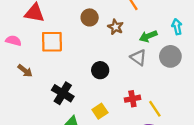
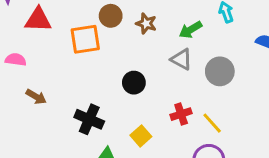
orange square: (52, 42) -> (85, 39), moved
gray circle: (170, 56) -> (220, 71), moved

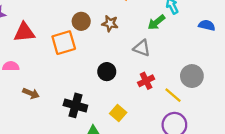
green arrow: (190, 30) -> (156, 22), moved
gray circle: (220, 71) -> (192, 76), moved
red cross: (181, 114) -> (146, 81), moved

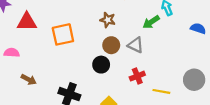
brown circle: (81, 21) -> (111, 45), moved
gray circle: (192, 76) -> (194, 80), moved
yellow line: (173, 95) -> (161, 91), turned -35

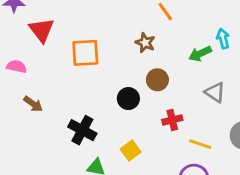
red triangle: (27, 22) -> (42, 30), turned 45
brown circle: (111, 45) -> (157, 80), moved
gray triangle: (136, 45) -> (215, 92), moved

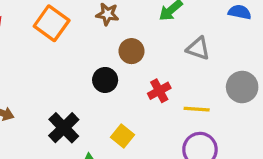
orange square: (85, 53) -> (52, 23), moved, turned -36
black cross: (82, 130) -> (64, 128), turned 32

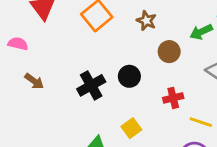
brown circle: (131, 51) -> (169, 52), moved
black cross: (64, 128) -> (91, 85), moved

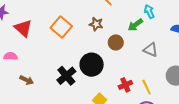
black circle: (129, 76) -> (92, 65), size x1.5
red cross: (173, 98) -> (125, 85), moved
yellow line: (201, 122) -> (147, 87), turned 56

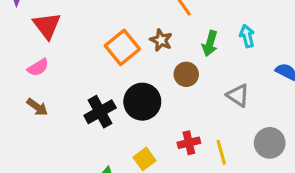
green arrow: (135, 25) -> (210, 43), moved, turned -49
orange square: (61, 27) -> (122, 47), moved
pink semicircle: (11, 56) -> (38, 67), moved, turned 136

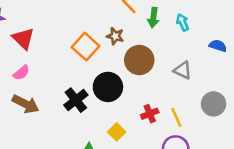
green arrow: (210, 43) -> (153, 18), moved
brown circle: (186, 74) -> (139, 60), size x1.5
brown arrow: (37, 107) -> (26, 104), size x1.5

